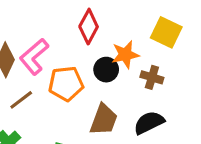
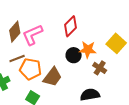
orange pentagon: (66, 84) -> (30, 69), moved
brown trapezoid: (104, 120) -> (52, 77), moved

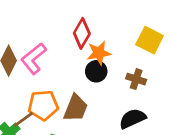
orange star: (88, 50) -> (99, 53), moved
brown line: (17, 58) -> (23, 120), moved

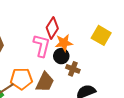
pink L-shape: (34, 58) -> (42, 46), moved, turned 140
brown cross: (136, 79) -> (73, 69), moved

